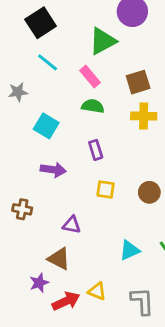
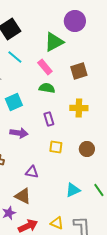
yellow cross: (144, 116) -> (79, 108), moved
cyan square: (46, 126) -> (14, 102), turned 36
yellow triangle: (97, 291) -> (57, 223), moved

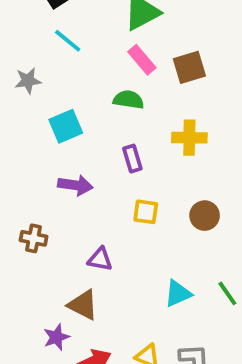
pink rectangle: (45, 67) -> (142, 60), moved

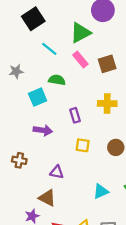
cyan line: (68, 41) -> (49, 49), moved
green semicircle: (129, 100) -> (57, 80), moved

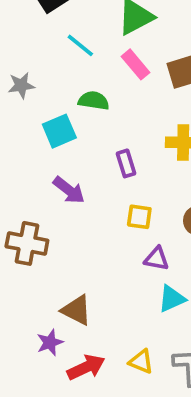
purple arrow: (43, 130) -> (69, 190), turned 30
brown cross: (19, 160) -> (27, 243), size x1.5
purple triangle: (57, 172) -> (156, 259), moved

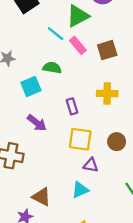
cyan line: (80, 45) -> (56, 34), moved
yellow square: (139, 217) -> (80, 139), size x1.5
cyan triangle: (172, 299) -> (80, 190), moved

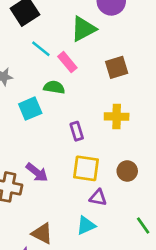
cyan line: (56, 34) -> (41, 49), moved
pink rectangle: (78, 45) -> (67, 62), moved
purple arrow: (37, 123) -> (37, 172), moved

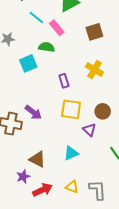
yellow cross: (117, 117) -> (94, 70), turned 30
purple triangle: (98, 198) -> (89, 130), moved, turned 32

